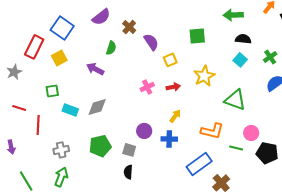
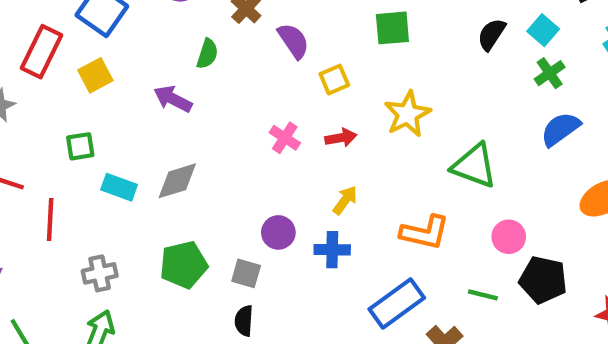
black semicircle: (243, 39) -> (491, 34), turned -63
cyan square: (240, 60) -> (543, 30), moved
pink cross: (147, 87) -> (285, 138), turned -32
green line: (236, 148) -> (483, 295), moved

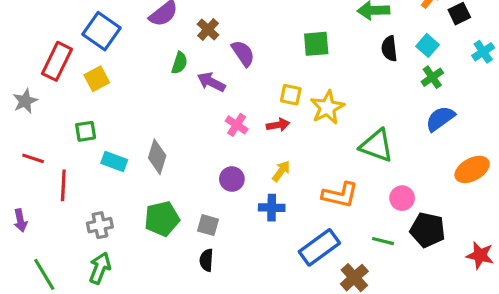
black semicircle: (491, 34) -> (389, 49), turned -40
yellow square: (334, 80) -> (291, 95), moved, turned 35
purple arrow: (173, 99) -> (211, 82), moved
gray diamond: (177, 181) -> (157, 157), turned -56
purple circle: (278, 232) -> (232, 179), moved

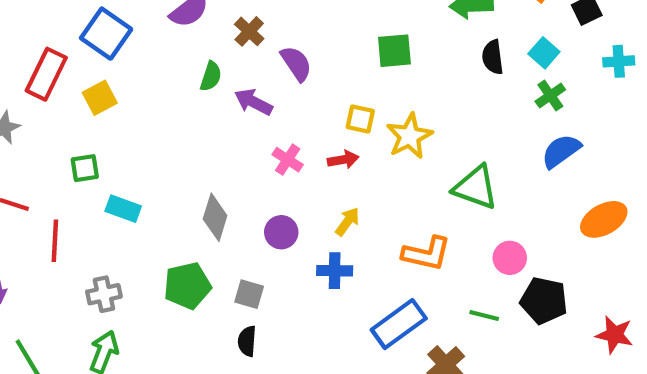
cyan cross: (483, 52) -> (619, 61), turned 30
gray diamond: (157, 157) -> (215, 217), moved

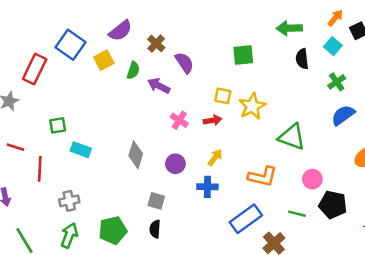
cyan square: (544, 53) -> (333, 46), moved
yellow square: (100, 98) -> (104, 60), moved
green pentagon: (187, 286) -> (113, 230), moved

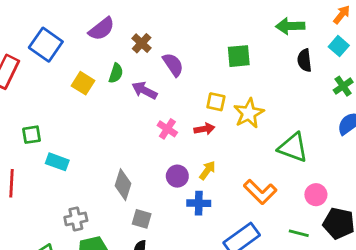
yellow square: (104, 60) -> (83, 83), moved, turned -30
gray diamond: (136, 155) -> (123, 185), moved
purple circle: (175, 164) -> (177, 176), moved
orange L-shape: (262, 177) -> (260, 192), turned 32
gray cross: (69, 201) -> (76, 219), moved

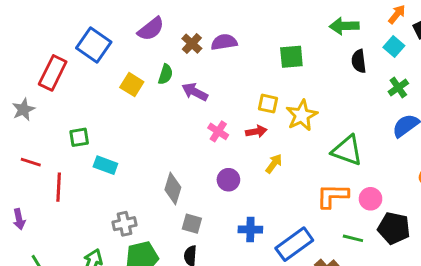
purple semicircle: (173, 65) -> (224, 42), moved, turned -65
yellow arrow: (207, 170) -> (274, 164), moved
orange L-shape: (260, 192) -> (332, 196), moved, turned 136
blue cross: (199, 203) -> (250, 230), moved

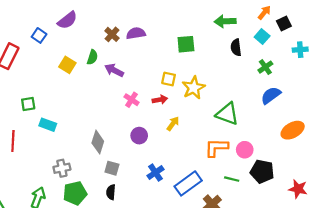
purple semicircle: (151, 29) -> (67, 20), moved
blue square: (94, 45) -> (39, 35), size x0.6
blue cross: (250, 230) -> (155, 173), turned -35

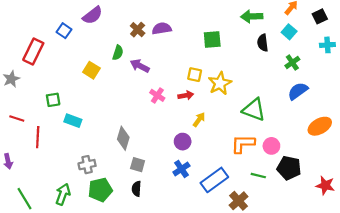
black square: (284, 24) -> (320, 16), moved
yellow square: (67, 65) -> (91, 70), moved
purple circle: (139, 136) -> (183, 142), moved

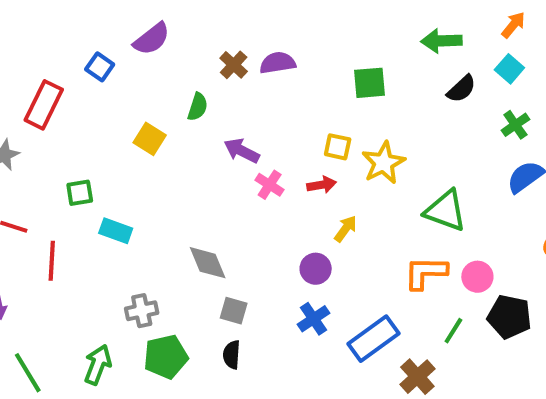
black semicircle: (263, 43) -> (461, 89), turned -126
purple arrow: (140, 66) -> (242, 151), moved
gray diamond: (123, 138) -> (208, 263), turned -40
green line: (258, 176) -> (453, 331), turned -72

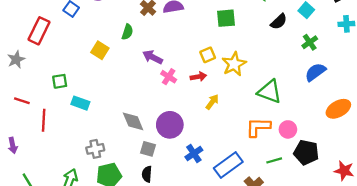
yellow square: (338, 147) -> (208, 55), turned -35
purple circle: (316, 269) -> (170, 125), moved, size x1.5
green line: (453, 331) -> (274, 160), turned 42

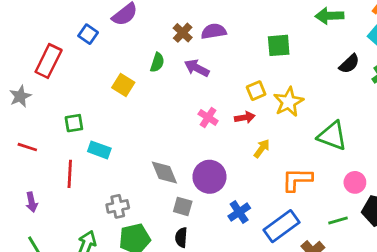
black semicircle: (279, 22) -> (349, 64), moved
purple arrow: (153, 57) -> (197, 68), moved
red line: (44, 120) -> (70, 174), moved
orange L-shape: (258, 127) -> (297, 180), moved
purple arrow: (13, 145) -> (32, 202), moved

